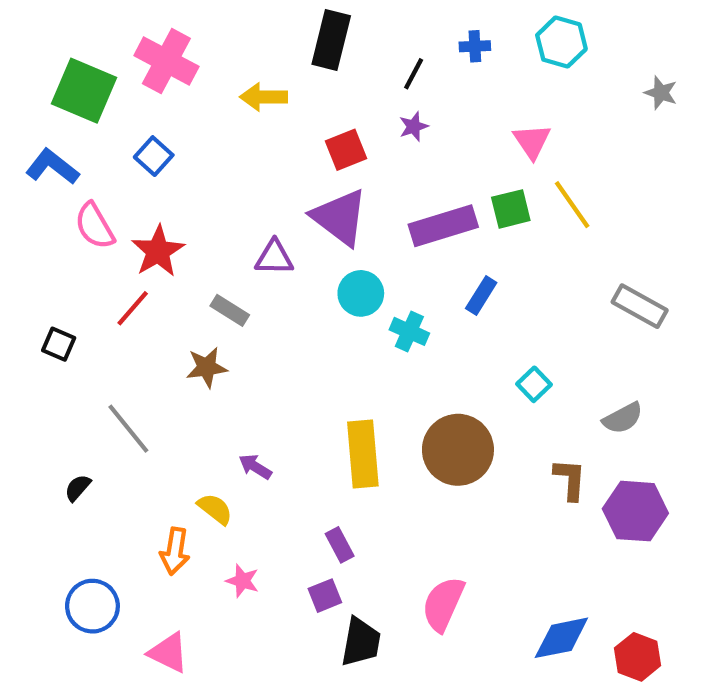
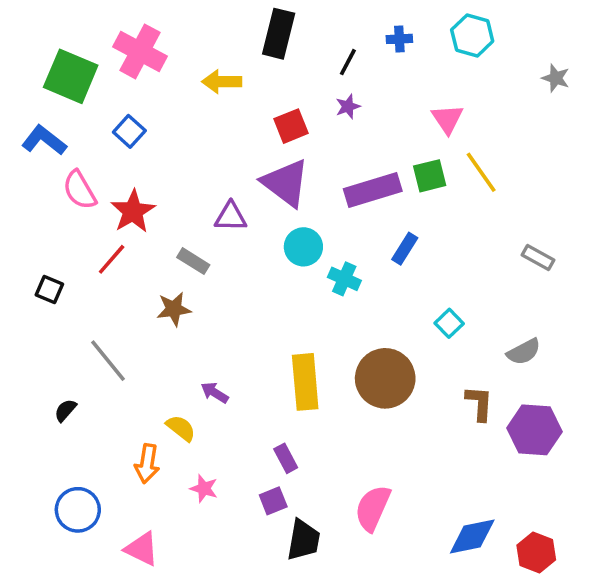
gray rectangle: (640, 306) -> (538, 258), size x0.7

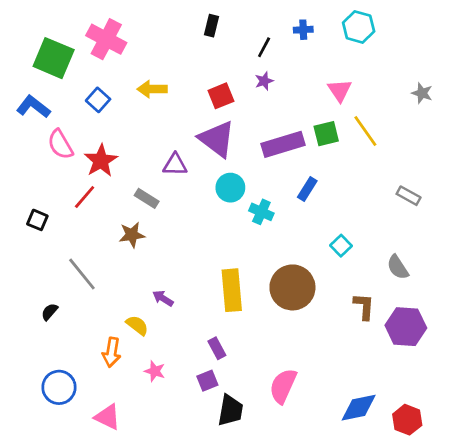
black rectangle: (279, 34) -> (211, 26), size x0.6
gray star: (556, 78) -> (422, 93), moved
yellow arrow: (222, 82) -> (152, 89), moved
gray semicircle: (524, 352) -> (398, 267), turned 85

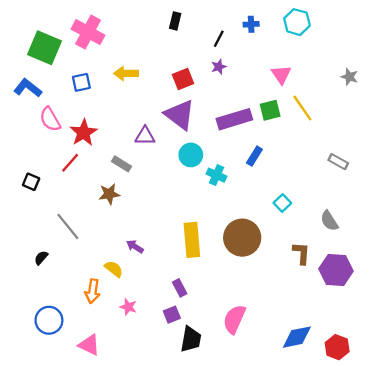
blue square: (98, 100) -> (81, 82), turned 36

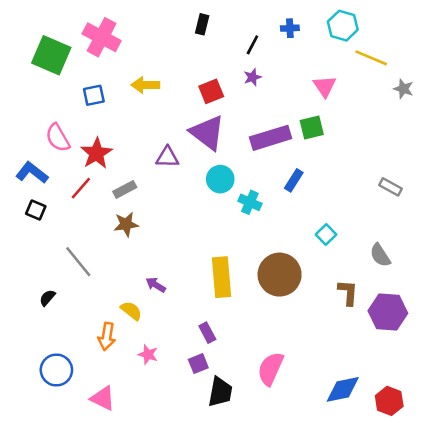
blue L-shape: (28, 88) -> (32, 173), moved
yellow line: (302, 108) -> (371, 58), moved, turned -32
gray rectangle: (122, 164) -> (125, 189), moved, turned -60

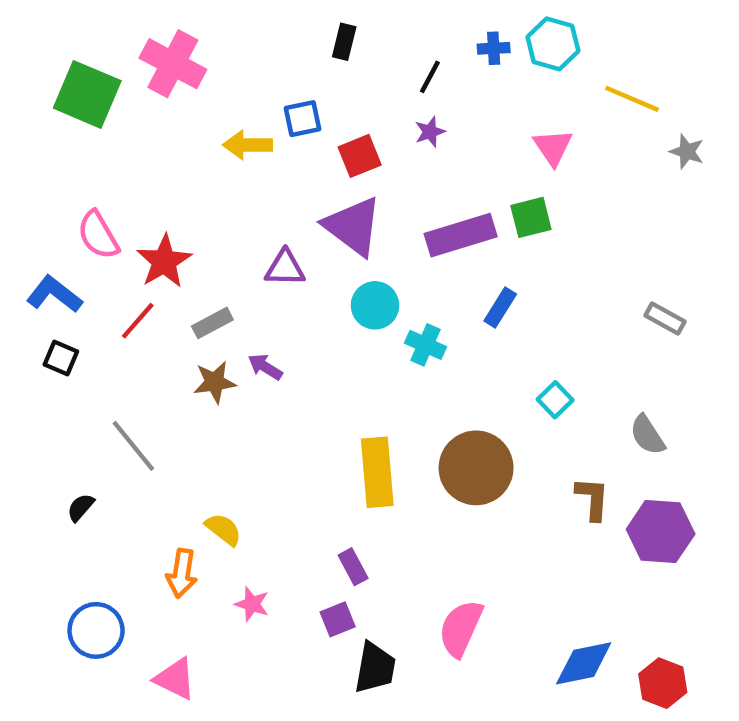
cyan hexagon: (343, 26) -> (553, 44), moved
blue square: (94, 95) -> (303, 119), moved
purple arrow: (156, 285) -> (265, 367), moved

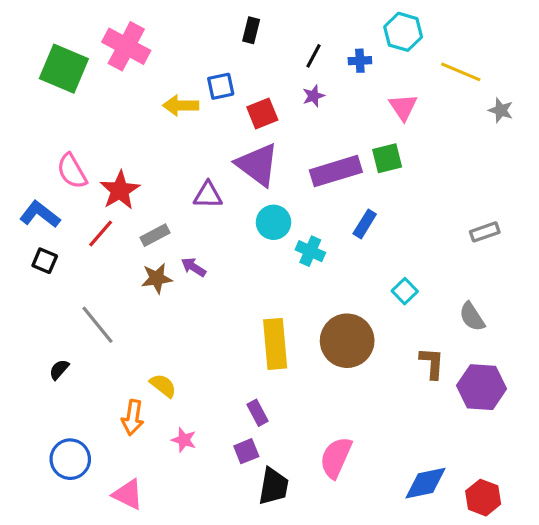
blue cross: (494, 48) -> (360, 61), moved
gray rectangle: (665, 318) -> (485, 232), turned -48

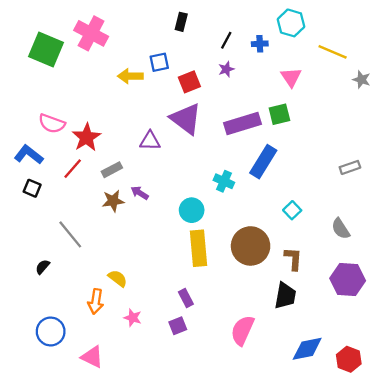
pink semicircle: (72, 171) -> (52, 123), turned -40
cyan circle: (274, 222) -> (192, 210), moved
blue rectangle: (365, 224) -> (263, 162), size x1.6
brown L-shape: (432, 363) -> (293, 259), moved
black trapezoid: (274, 486) -> (285, 296), moved

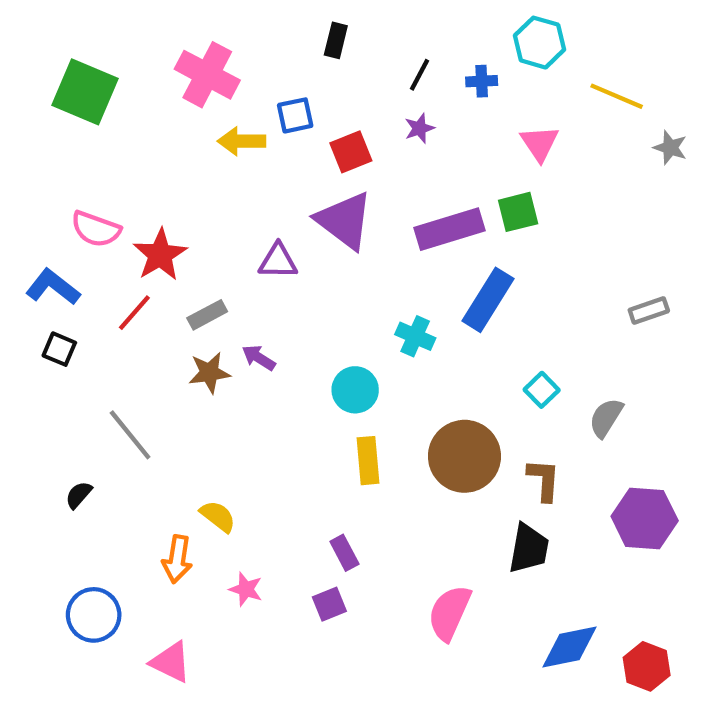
pink cross: (91, 33) -> (207, 75), moved
gray semicircle: (341, 229) -> (606, 418), moved, turned 65
yellow rectangle: (199, 248) -> (368, 461), size x0.7

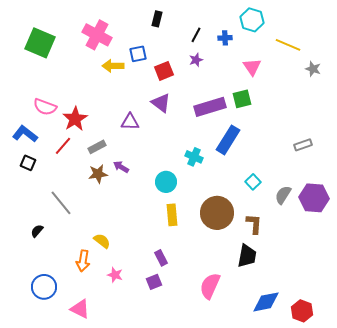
purple triangle: (344, 220) -> (161, 103), size x0.7
purple hexagon: (645, 518) -> (314, 198), moved

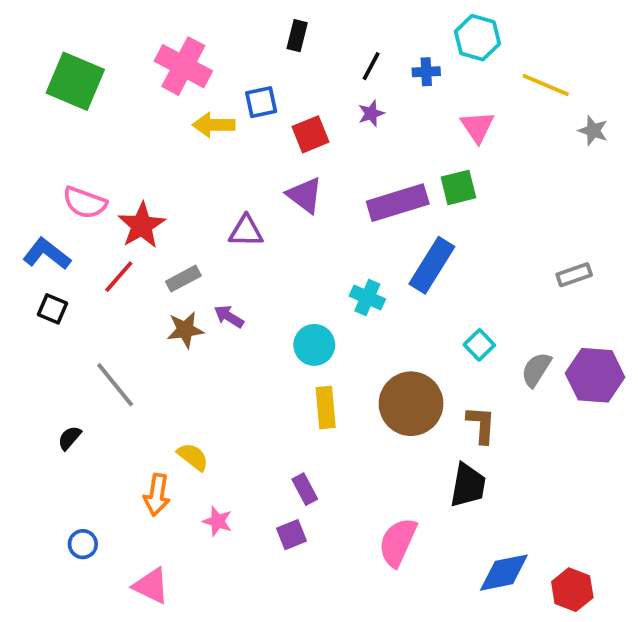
blue circle: (44, 287) -> (83, 544), size x0.6

